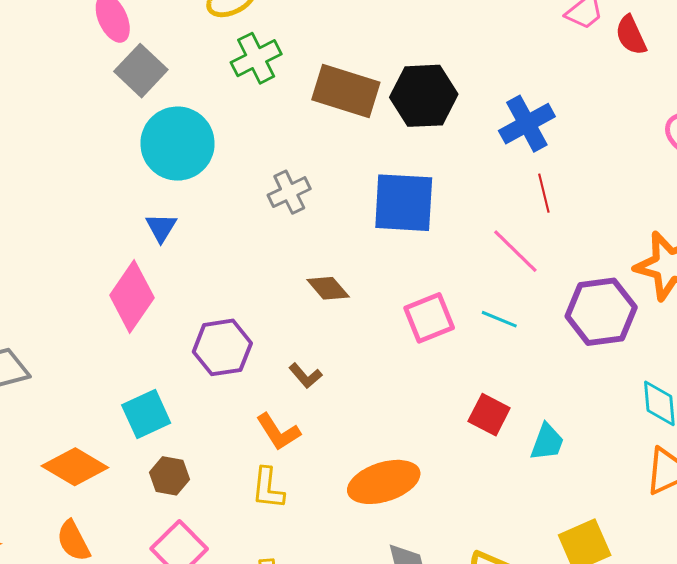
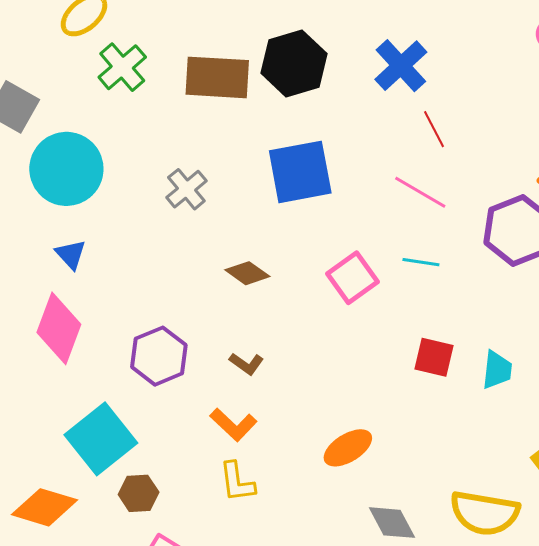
cyan square: (146, 414) -> (101, 439), size x1.4
orange ellipse: (384, 482) -> (348, 448), size x0.7

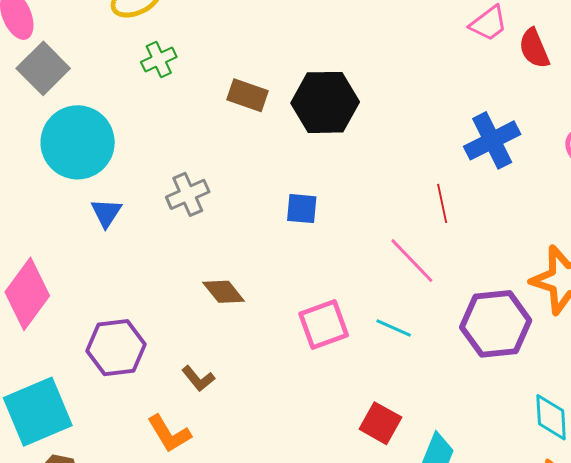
blue cross: (401, 66) -> (492, 140), moved
green cross: (122, 67) -> (159, 60), size x0.7
brown rectangle: (217, 77) -> (248, 95), size x0.6
blue square: (300, 172) -> (302, 209), size x0.5
blue triangle: (71, 254) -> (106, 213), moved

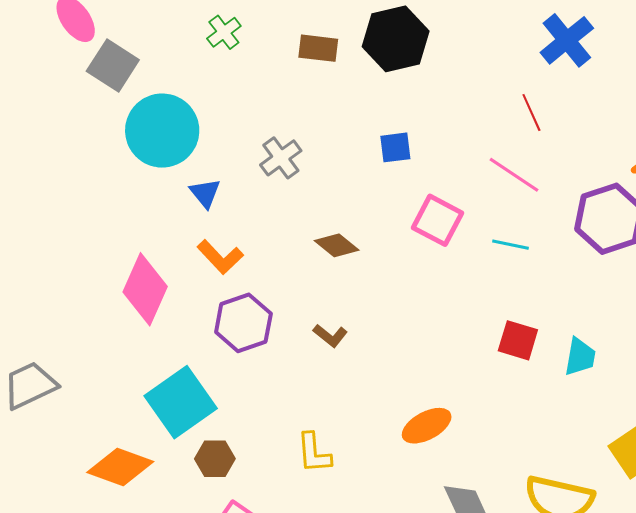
pink square: (324, 325) -> (437, 220), moved, turned -30
orange L-shape: (169, 434) -> (220, 257), moved

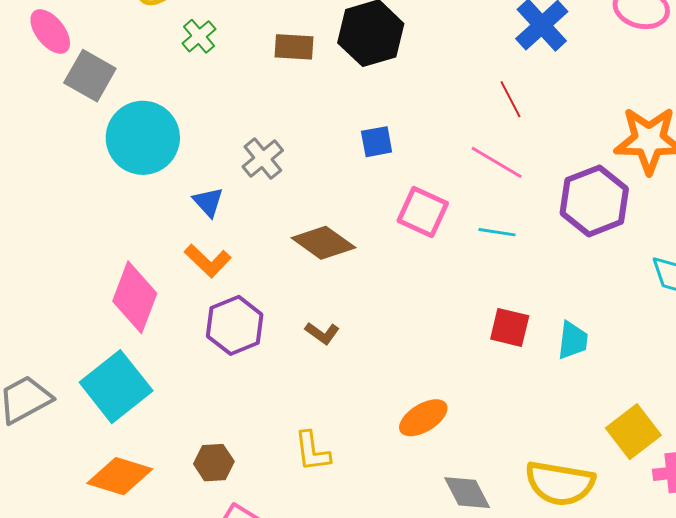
blue triangle: (205, 193) -> (208, 202), moved
brown diamond: (337, 245) -> (323, 243), size x1.4
cyan square: (181, 402) -> (116, 387), moved

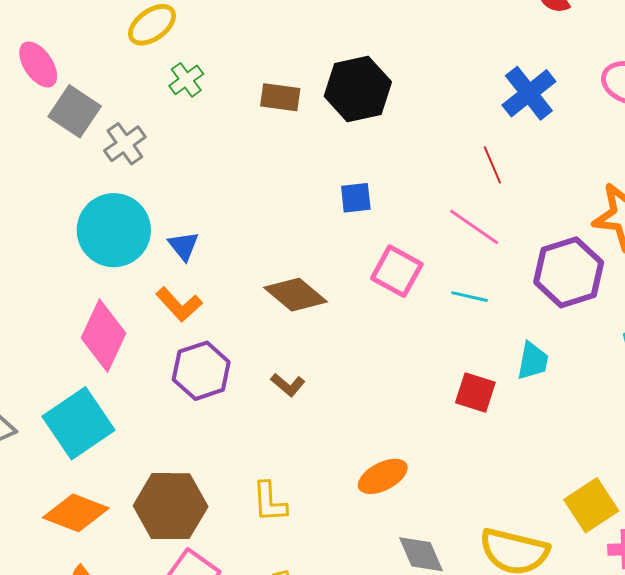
cyan circle: (143, 138) -> (114, 230), moved
gray cross: (263, 158) -> (125, 144), moved
cyan trapezoid: (573, 340) -> (533, 361), moved
brown hexagon: (214, 463) -> (171, 506), size x1.8

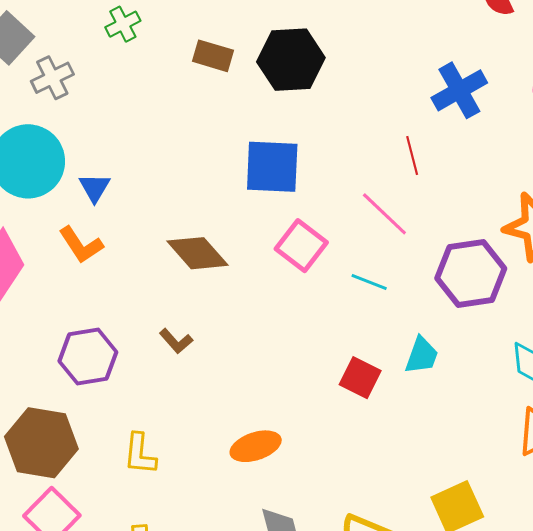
blue square: (356, 198) -> (272, 167), size x1.8
purple hexagon: (201, 371) -> (88, 357), moved

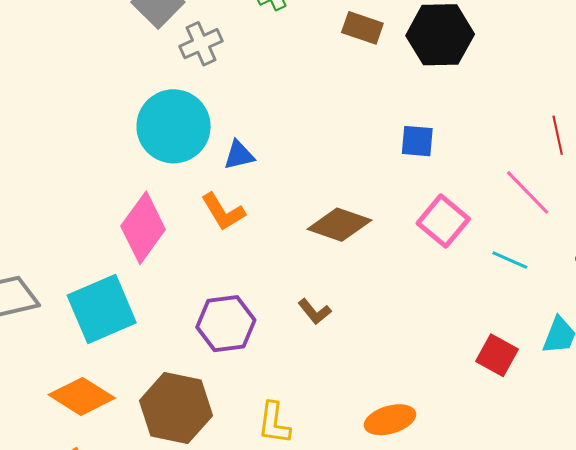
blue square: (272, 167) -> (417, 141), size x0.6
blue triangle: (94, 188) -> (239, 155), turned 44
brown diamond: (198, 253) -> (339, 225), turned -32

